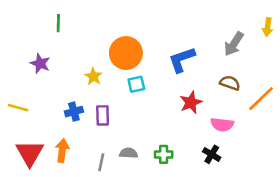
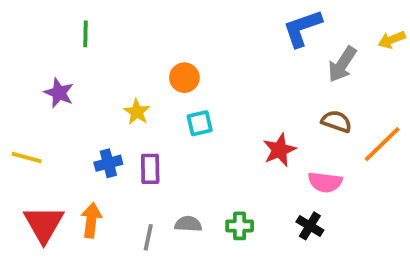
yellow arrow: (268, 27) -> (392, 40), turned 60
orange circle: (126, 53) -> (184, 78), size x0.6
blue L-shape: (182, 60) -> (302, 28), moved

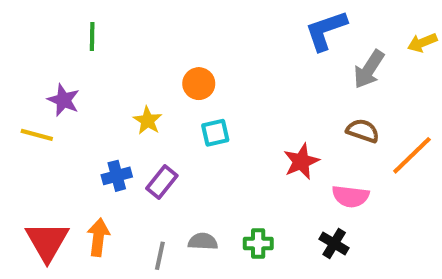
yellow line: (27, 158) -> (37, 135), moved
purple rectangle: (150, 169) -> (162, 182), turned 40

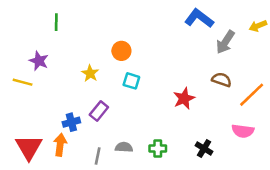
blue L-shape: (326, 30) -> (199, 18), turned 56
cyan square: (215, 133) -> (131, 81), turned 30
blue cross: (117, 176) -> (71, 122), moved
pink semicircle: (350, 196) -> (243, 131), moved

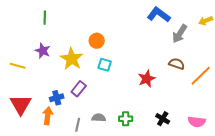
purple star: (39, 61) -> (43, 51), moved
yellow star: (90, 73) -> (72, 59), size x1.6
pink semicircle: (243, 131) -> (197, 122), moved
red triangle: (29, 147) -> (21, 105), moved

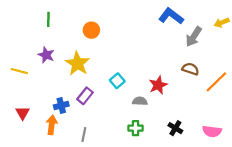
orange circle: (97, 41) -> (91, 30), moved
cyan square: (105, 65) -> (117, 81), moved, turned 32
red triangle: (21, 105) -> (23, 113), size x0.6
gray semicircle: (99, 118) -> (140, 101), moved

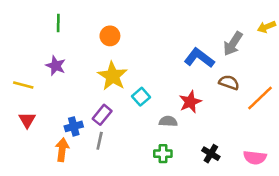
blue L-shape: (171, 16) -> (199, 58), moved
yellow star: (77, 64) -> (113, 76), moved
red triangle: (23, 113) -> (27, 120), moved
gray line: (84, 135) -> (100, 141), moved

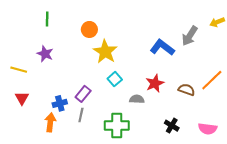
yellow star: (113, 76) -> (105, 52), moved
brown semicircle: (229, 82) -> (187, 90), moved
green cross: (163, 154) -> (117, 126), moved, size x1.6

